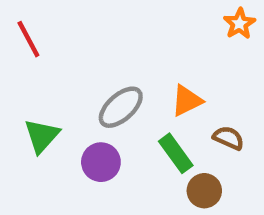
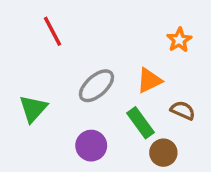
orange star: (239, 24) -> (179, 40), moved
red line: (28, 39) -> (52, 31), moved
purple circle: (101, 162) -> (91, 146), moved

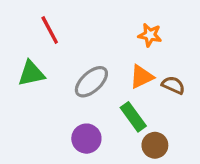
orange star: (179, 40) -> (150, 35), moved, turned -30
green triangle: (33, 109) -> (31, 73), moved, turned 36
brown semicircle: (183, 110) -> (173, 85), moved

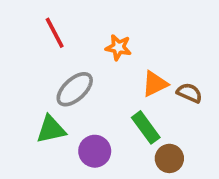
orange star: (150, 35) -> (118, 47), moved
green triangle: (31, 73) -> (51, 129), moved
gray ellipse: (91, 82) -> (75, 89), moved

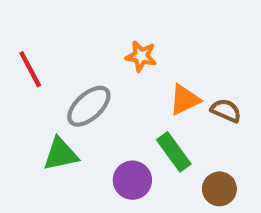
red line: (55, 33) -> (30, 69), moved
purple circle: (95, 151) -> (132, 180), moved
brown circle: (169, 158) -> (219, 189), moved

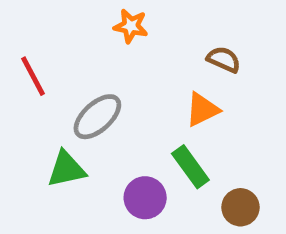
orange star: (141, 56) -> (131, 26), moved
brown semicircle: (226, 111) -> (224, 59), moved

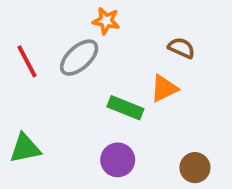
gray ellipse: (97, 117) -> (79, 58), moved
green rectangle: (190, 167) -> (125, 108), moved, turned -32
green triangle: (66, 169) -> (25, 148), moved

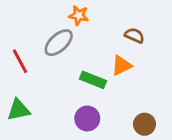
red line: (27, 61) -> (20, 61), moved

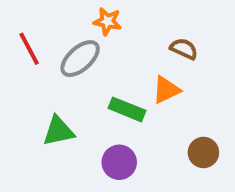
red line: (20, 61) -> (29, 49), moved
green triangle: (19, 110) -> (59, 131), moved
brown circle: (145, 124) -> (203, 153), moved

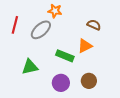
red line: (29, 49) -> (15, 25), turned 42
brown circle: (203, 153) -> (89, 81), moved

